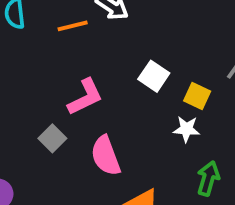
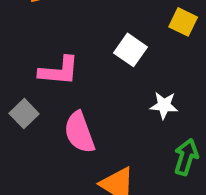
yellow square: (197, 96) -> (183, 22), moved
pink L-shape: (85, 97) -> (59, 71), turned 30

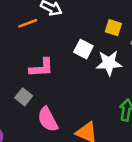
white star: (164, 105) -> (109, 63), moved, size x1.5
pink semicircle: (79, 132) -> (48, 119), moved

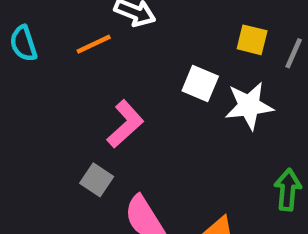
pink L-shape: (41, 68) -> (125, 124), turned -35

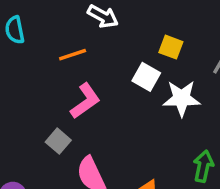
yellow square: (252, 40) -> (171, 47), moved
orange line: (94, 44) -> (73, 55), moved

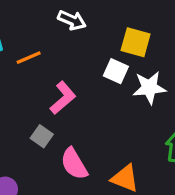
yellow square: (171, 47) -> (136, 42), size x1.4
orange line: (73, 55) -> (29, 58), moved

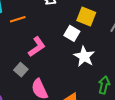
white star: (149, 88) -> (84, 56), moved, turned 30

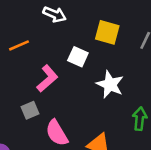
white square: (72, 33) -> (78, 57), moved
gray square: (21, 70) -> (30, 110), turned 32

